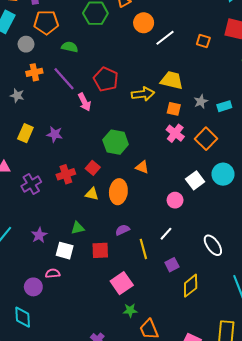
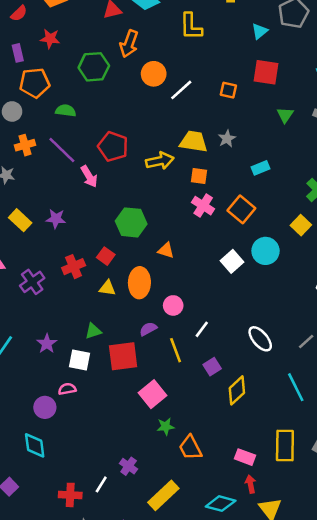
gray star: (201, 101) -> (227, 139), moved
yellow rectangle: (25, 133) -> (20, 220), turned -66
pink circle: (175, 200) -> (173, 305), moved
red square: (100, 250) -> (123, 356), size x1.4

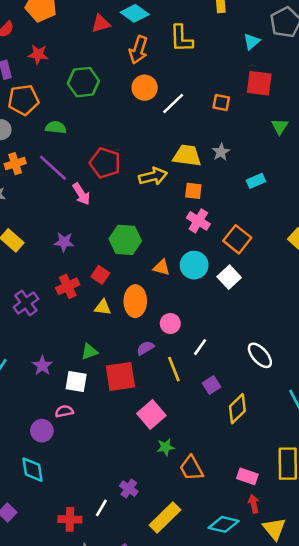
orange arrow: (129, 44) -> (138, 50), moved
orange square: (241, 209) -> (237, 239), moved
purple star: (56, 219) -> (64, 242), moved
cyan circle: (266, 251) -> (194, 265), moved

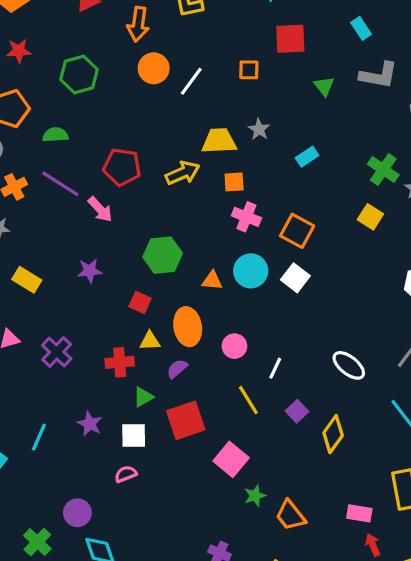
red cross: (68, 286) -> (120, 362), moved, turned 30
purple semicircle: (145, 348) -> (177, 369), moved
purple circle: (42, 431) -> (77, 513), moved

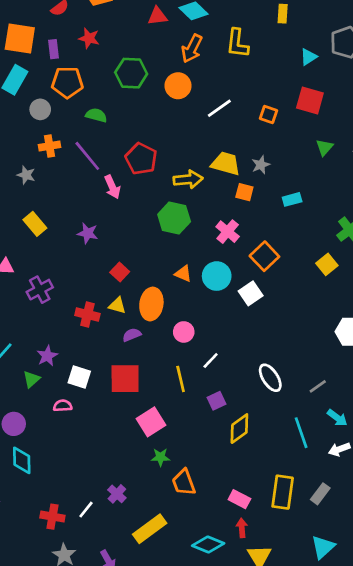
orange circle: (154, 68) -> (178, 86), moved
orange square: (234, 182) -> (244, 192), moved
green hexagon: (163, 255) -> (174, 218), moved
green triangle: (143, 397) -> (31, 379), moved, turned -30

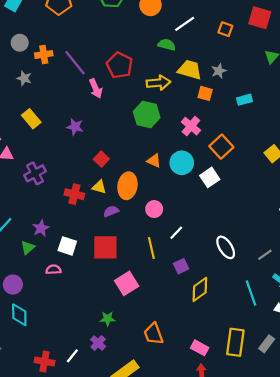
gray circle: (40, 109) -> (20, 43), moved
green semicircle: (96, 115) -> (167, 45), moved
green star: (160, 457) -> (108, 319), moved

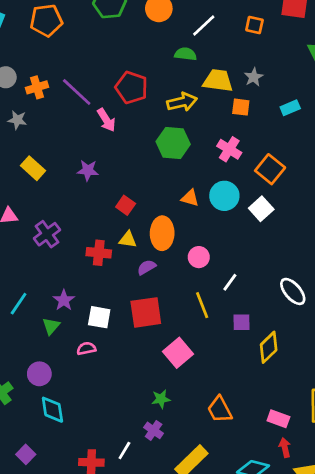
purple square: (181, 266) -> (242, 322), turned 32

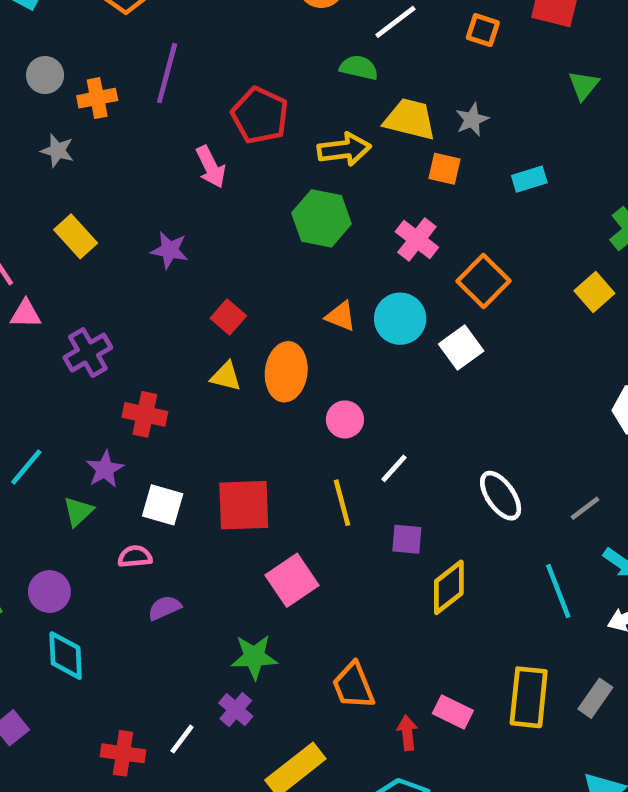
purple line: (77, 92) -> (167, 73), moved, turned 56
red cross: (99, 253) -> (145, 414), moved
purple semicircle: (147, 267) -> (164, 608), moved
green star: (161, 399) -> (254, 657), size x1.4
red arrow: (285, 448) -> (407, 733), moved

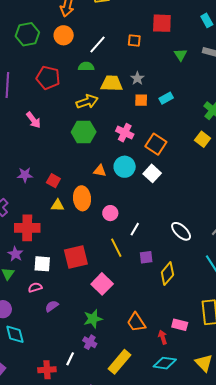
red pentagon: (260, 115) -> (48, 78), moved
orange square: (445, 169) -> (141, 100), moved
purple star: (170, 250) -> (25, 175), moved
red cross: (145, 414) -> (27, 228), size x1.4

